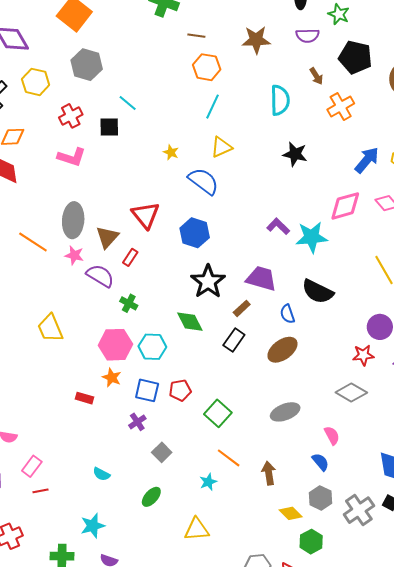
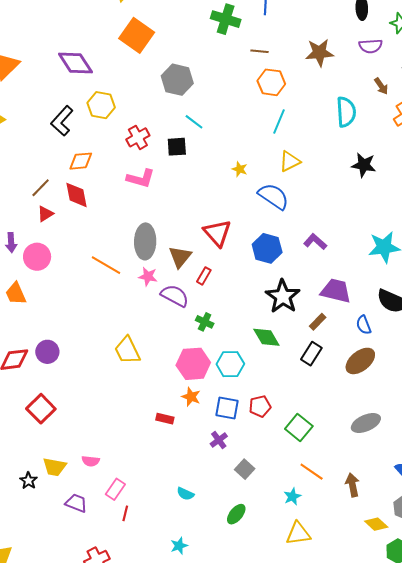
gray hexagon: (87, 65) -> (177, 80), moved
purple L-shape: (278, 226) -> (315, 242), moved
red line: (40, 491) -> (125, 513), turned -63
cyan star: (93, 526) -> (179, 546), size x0.7
yellow triangle: (197, 529) -> (298, 534), moved

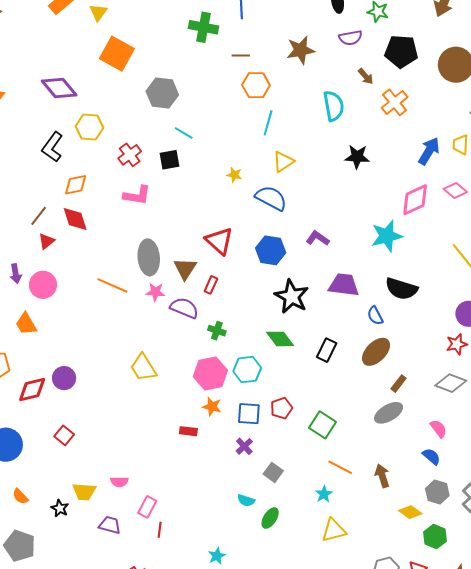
brown rectangle: (318, 322) -> (399, 384), moved
red square: (41, 409) -> (64, 435), size x0.7
cyan semicircle: (185, 494) -> (246, 500), moved

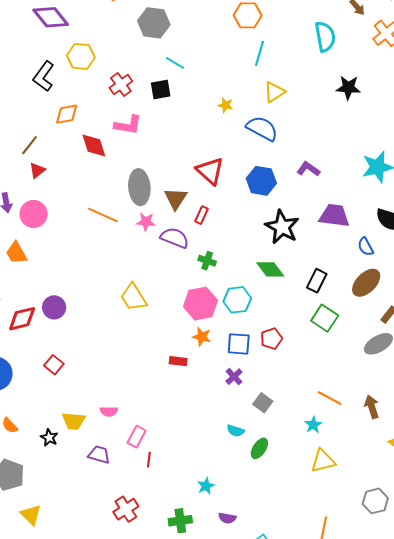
red diamond: (75, 219) -> (94, 146), moved
green square: (322, 425) -> (325, 318), moved

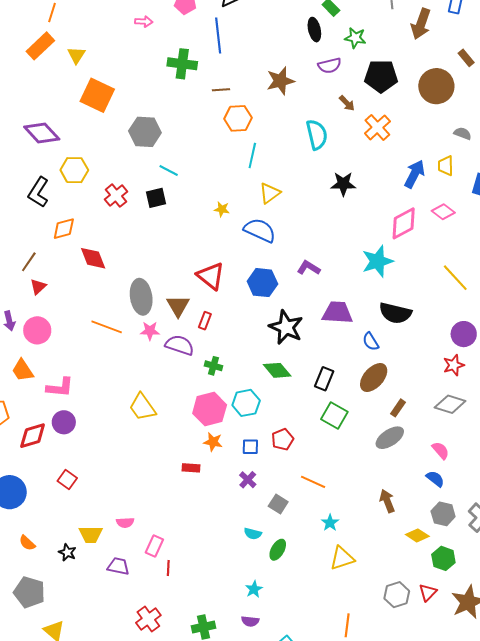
pink L-shape: (128, 125) -> (60, 387), moved
blue square: (239, 344) -> (250, 447), size x0.7
orange line: (330, 398) -> (313, 482), moved
cyan star: (206, 486) -> (254, 589), moved

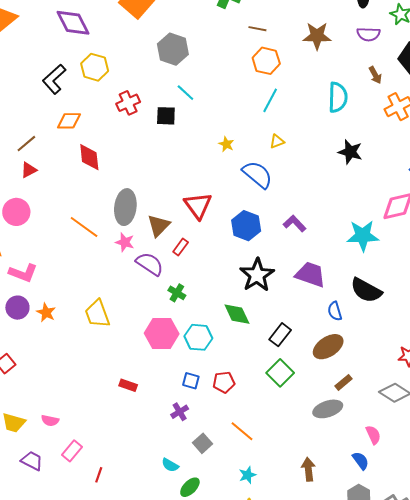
yellow triangle: (270, 193) -> (277, 141), size x0.7
orange star: (213, 442) -> (46, 312), moved
red line: (168, 568) -> (99, 475), moved

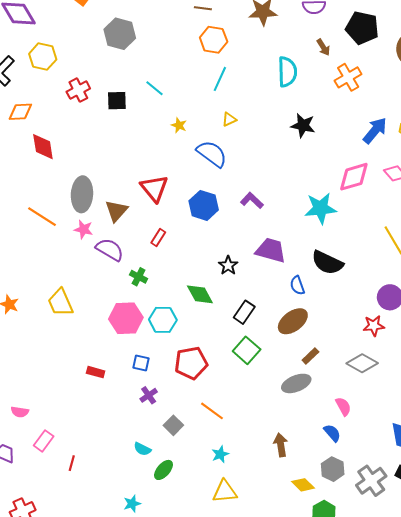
cyan line: (185, 93) -> (154, 88), moved
red rectangle: (181, 247) -> (158, 238), moved
black star: (257, 275) -> (228, 265), moved, size x0.6
blue square: (191, 381) -> (141, 363), moved
red pentagon: (224, 382) -> (191, 363), size x1.5

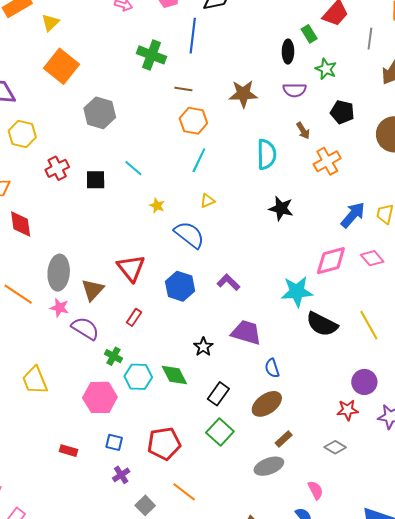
black pentagon: (362, 28) -> (342, 112), size x0.7
black semicircle: (327, 263) -> (322, 324), moved
cyan hexagon: (163, 320) -> (138, 377), moved
gray diamond: (362, 363) -> (335, 447), size x0.7

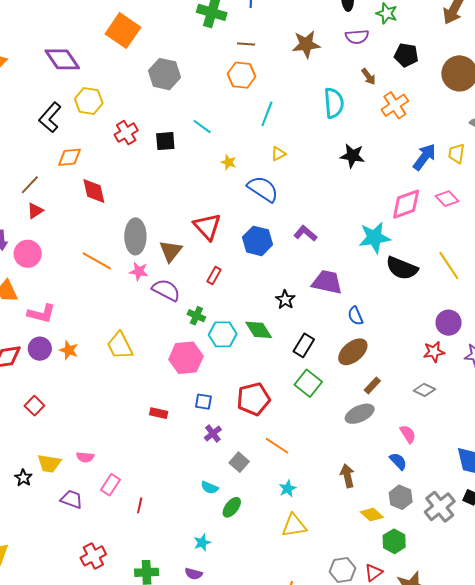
orange hexagon: (193, 121) -> (241, 75), moved

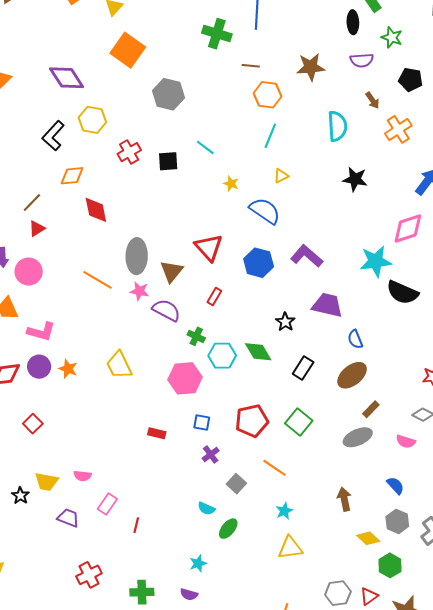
orange hexagon: (241, 75) -> (268, 95), moved
purple L-shape: (305, 233) -> (307, 256), size x1.4
green square: (308, 383) -> (299, 422), moved
pink semicircle: (408, 434) -> (406, 442), moved, turned 138

